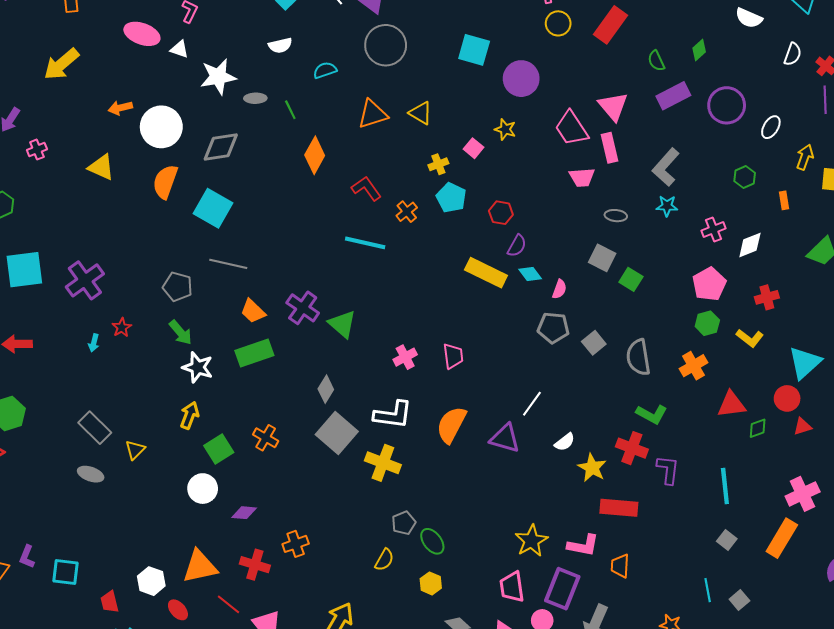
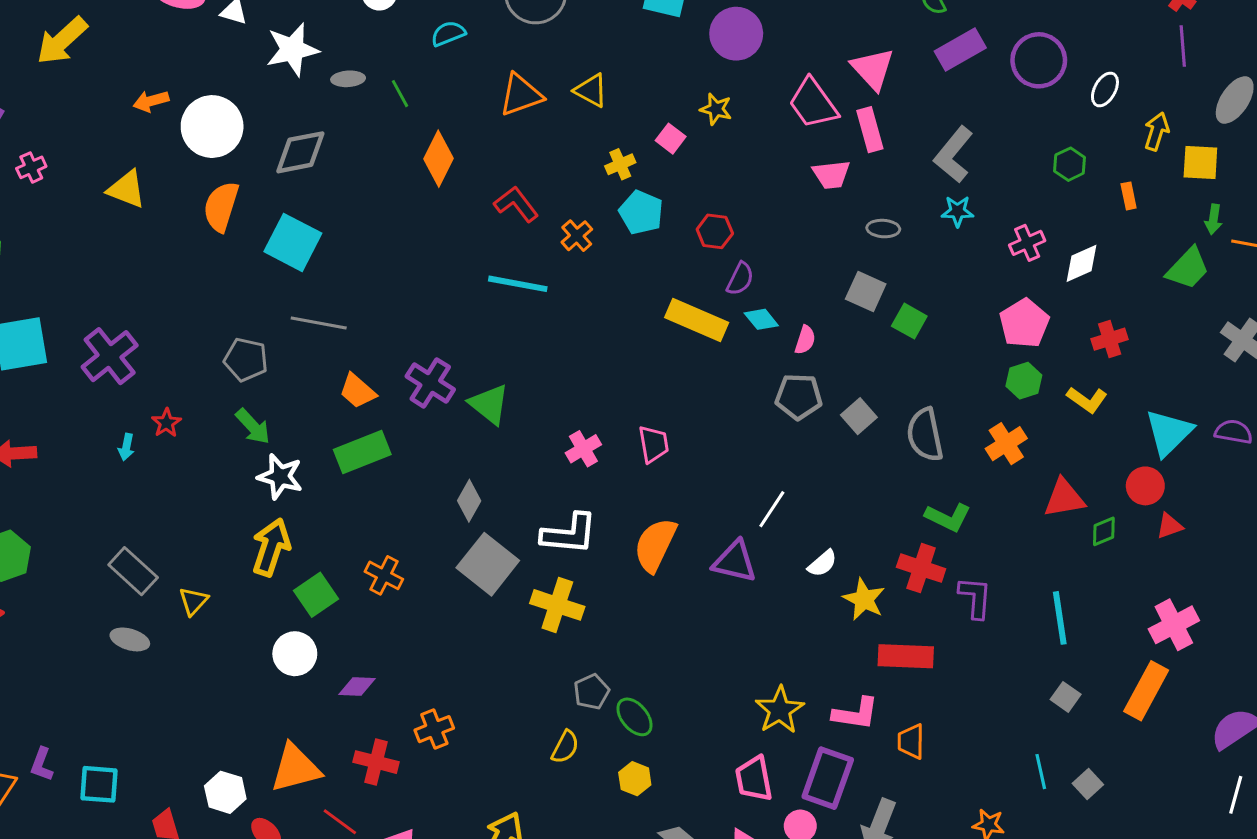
yellow arrow: (190, 415) -> (271, 547), size x1.4

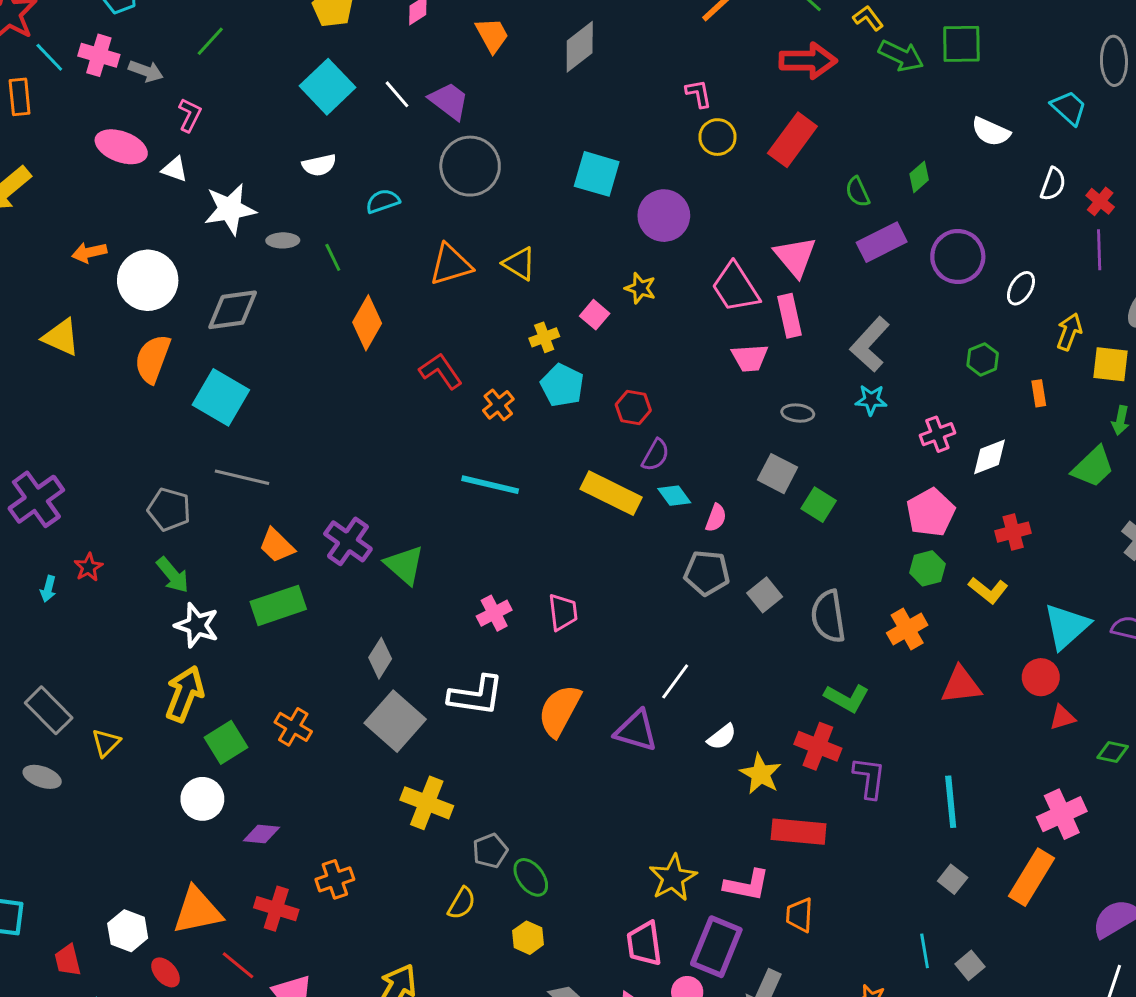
cyan line: (518, 284) -> (490, 485), moved
green diamond: (1104, 531) -> (1113, 752), moved, turned 32
yellow cross: (557, 605) -> (427, 803), moved

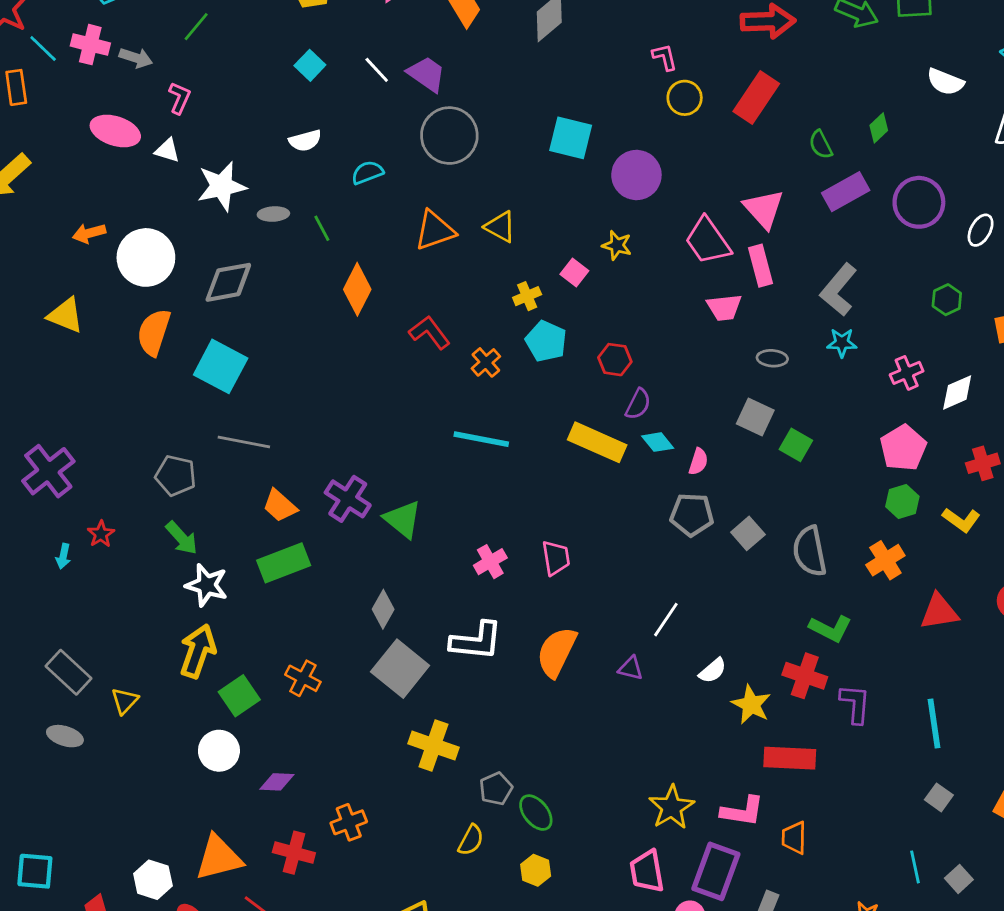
cyan square: (327, 87) -> (310, 65), size x0.6
purple triangle: (636, 731) -> (631, 668), size x0.6

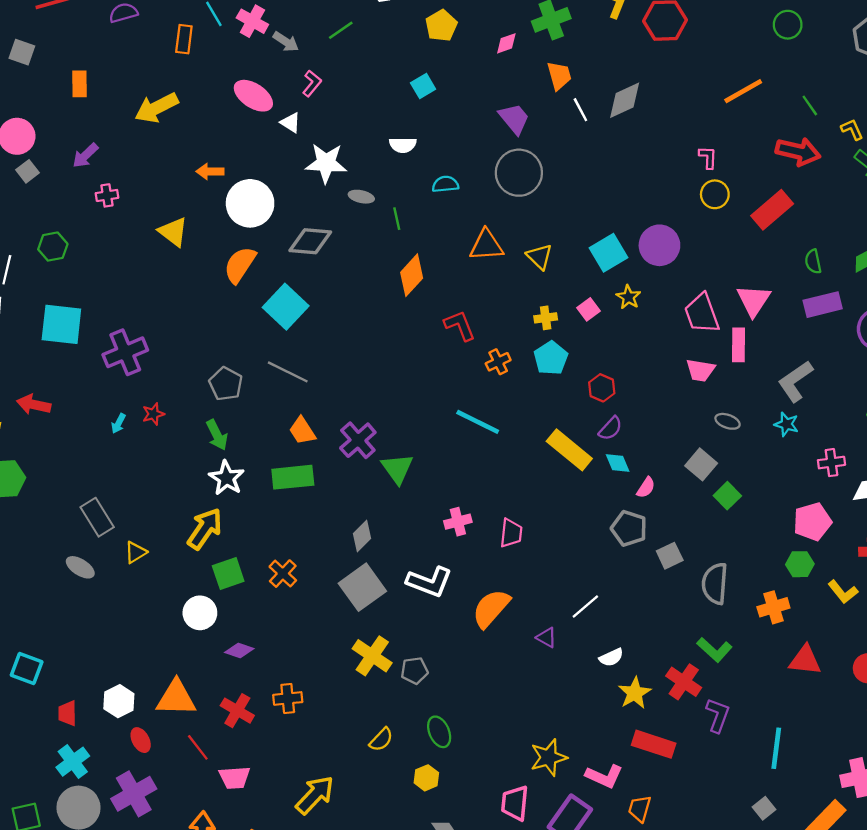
white line: (377, 70) -> (580, 110), moved
cyan square: (571, 138) -> (609, 253), moved, turned 30
gray pentagon: (496, 789) -> (414, 671), moved

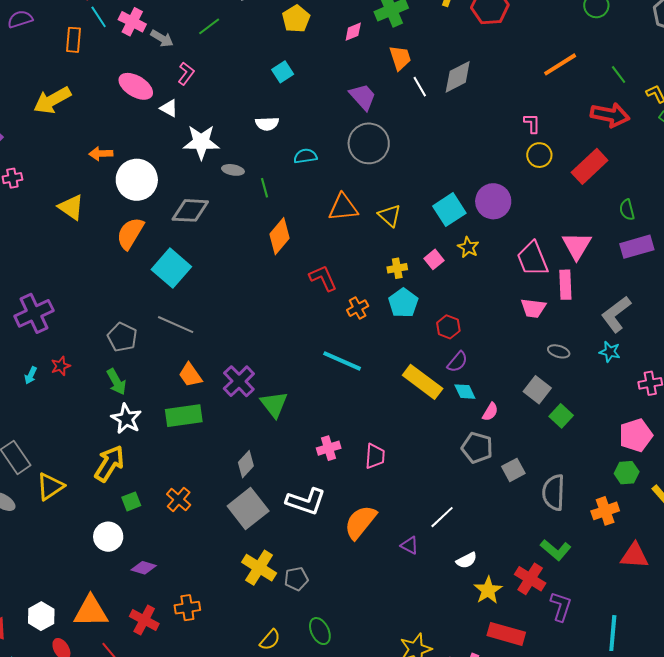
yellow triangle: (136, 552) -> (50, 486), size x1.4
green square: (228, 573) -> (131, 501), size x0.7

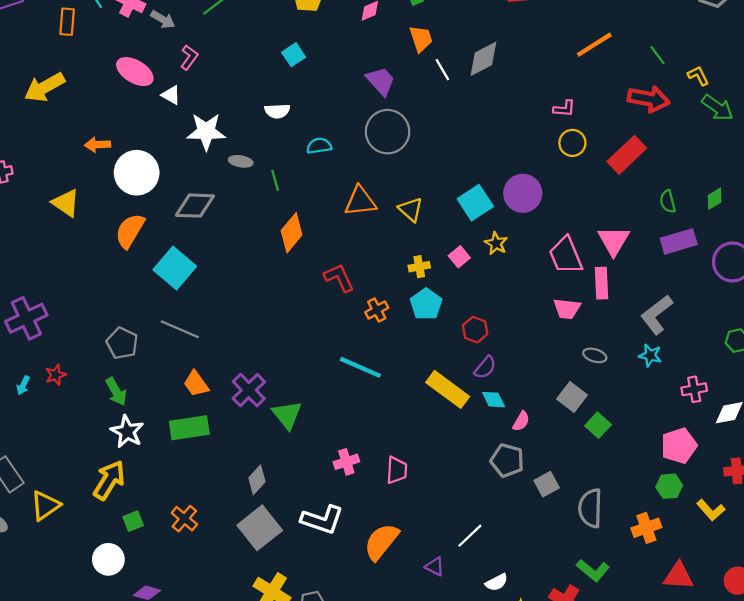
pink L-shape: (532, 123) -> (564, 109), turned 95

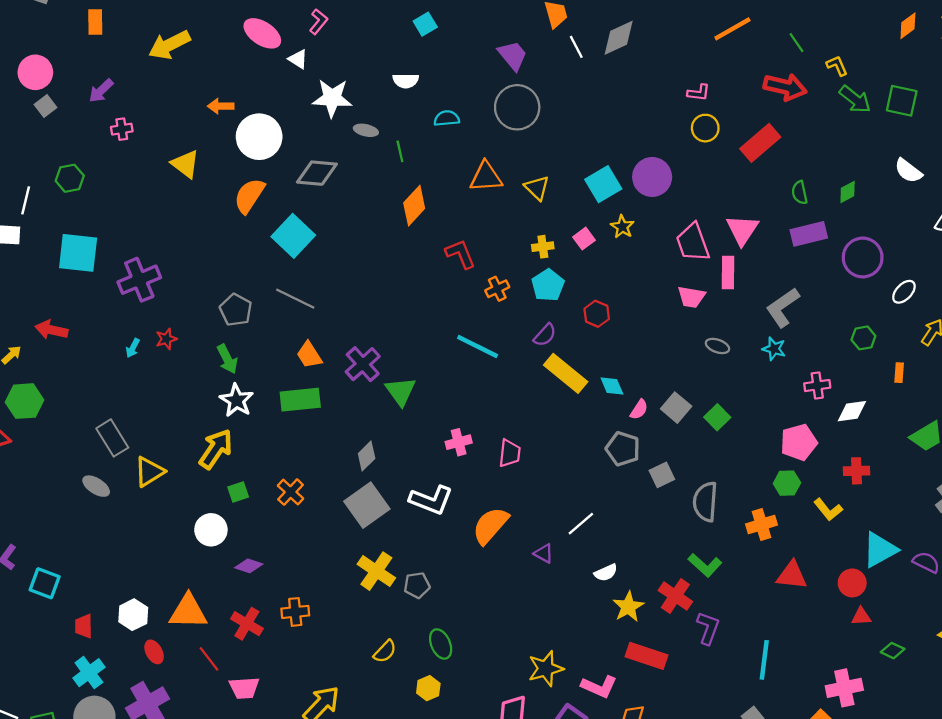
purple semicircle: (485, 367) -> (545, 335), moved
gray square: (572, 397) -> (676, 408), moved

